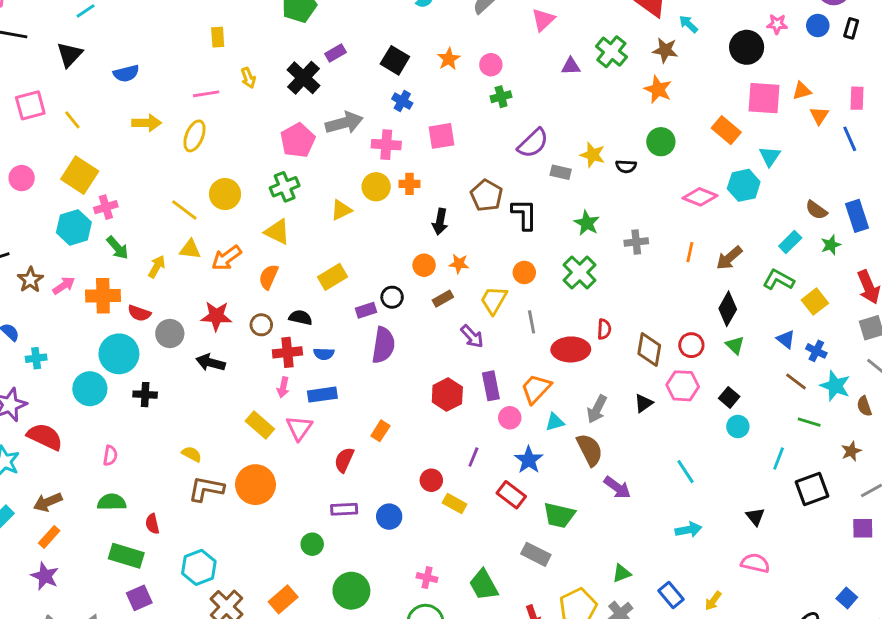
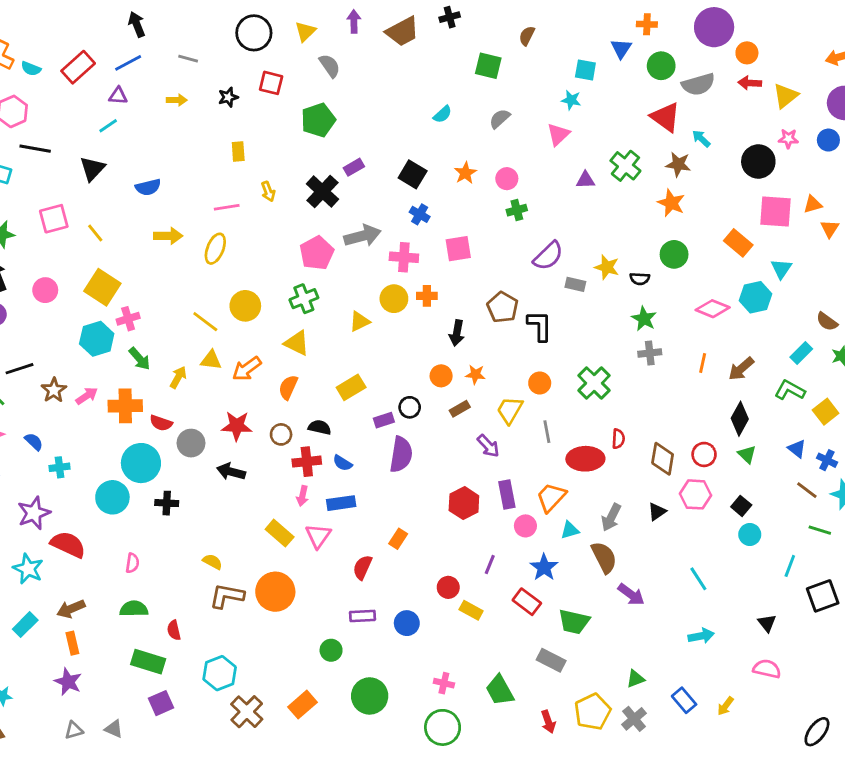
green star: (587, 223) -> (644, 319), moved
blue semicircle: (324, 354) -> (342, 463), turned 30
orange rectangle: (49, 537) -> (72, 643), turned -55

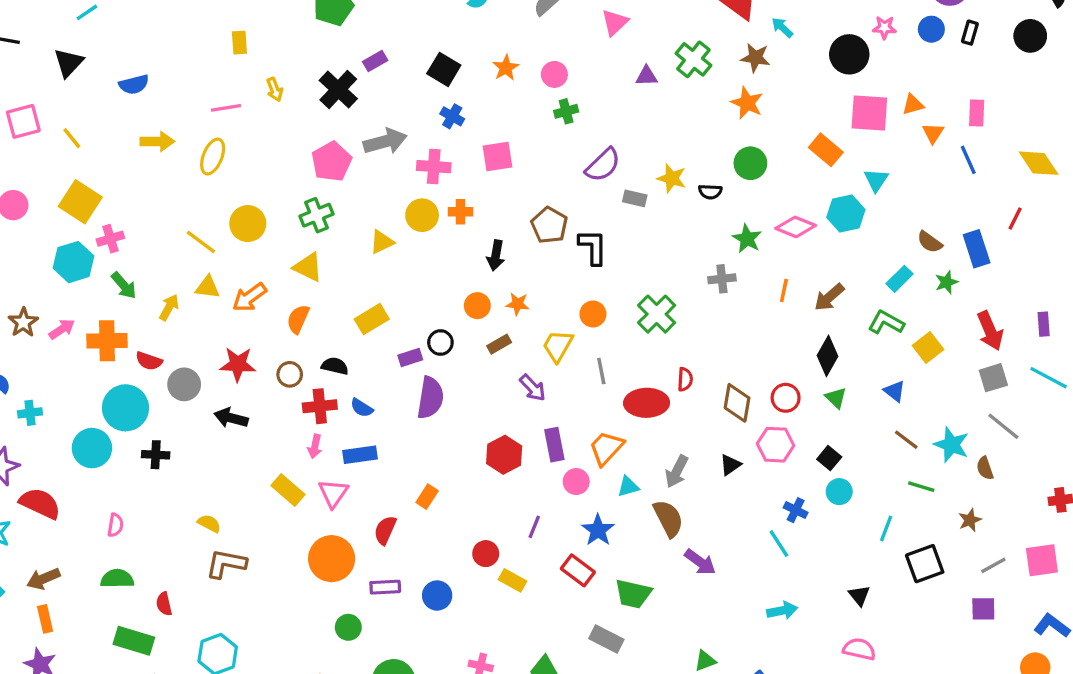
green star: (644, 319) -> (747, 239), moved
blue cross: (827, 460) -> (796, 510), moved
orange circle: (275, 592) -> (332, 559), moved

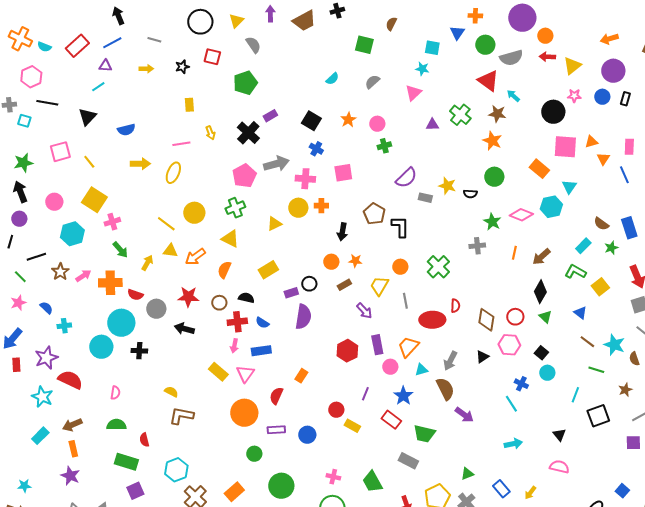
cyan hexagon: (74, 262) -> (72, 234), moved

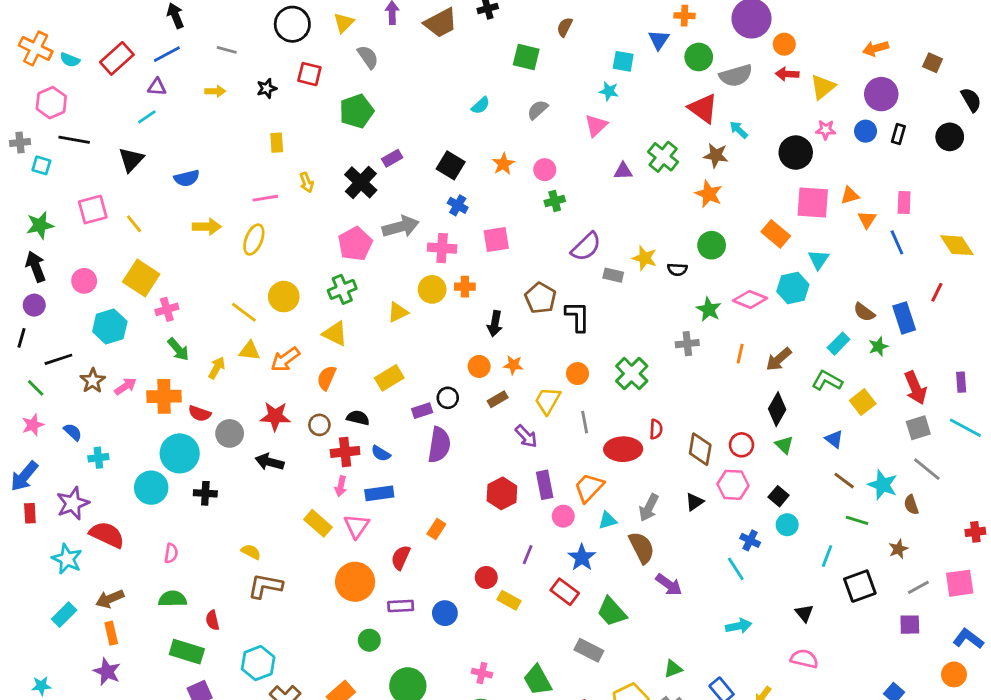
green trapezoid: (424, 434) -> (612, 612), turned 35

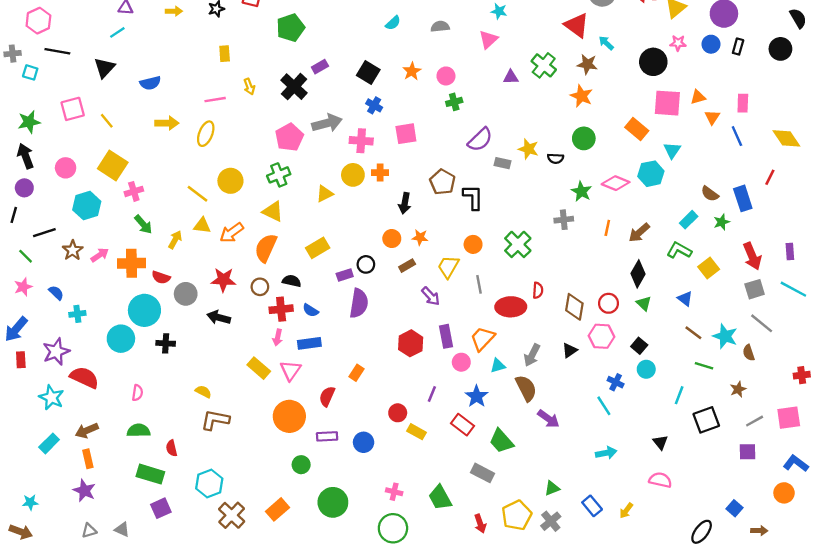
gray semicircle: (538, 110) -> (440, 27), turned 36
orange semicircle: (327, 378) -> (266, 248), size x1.4

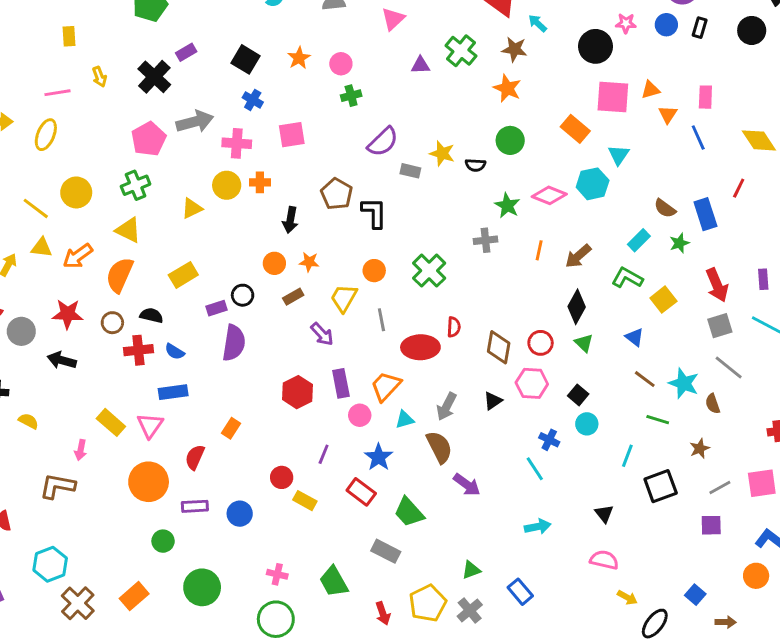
pink arrow: (278, 337) -> (81, 450), moved
yellow semicircle: (203, 392) -> (29, 421), moved
yellow arrow: (626, 511) -> (627, 597), moved, turned -98

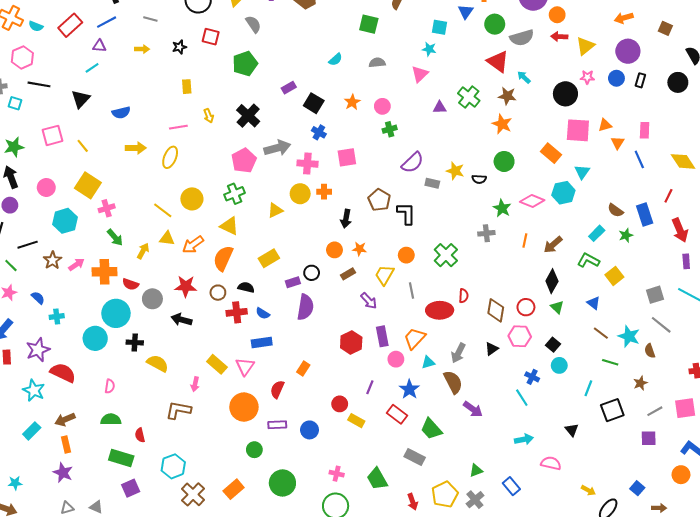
purple rectangle: (186, 52) -> (289, 88), moved
red arrow: (717, 285) -> (680, 230), moved
yellow semicircle: (29, 421) -> (158, 363), size x1.5
pink semicircle: (604, 560) -> (551, 463), moved

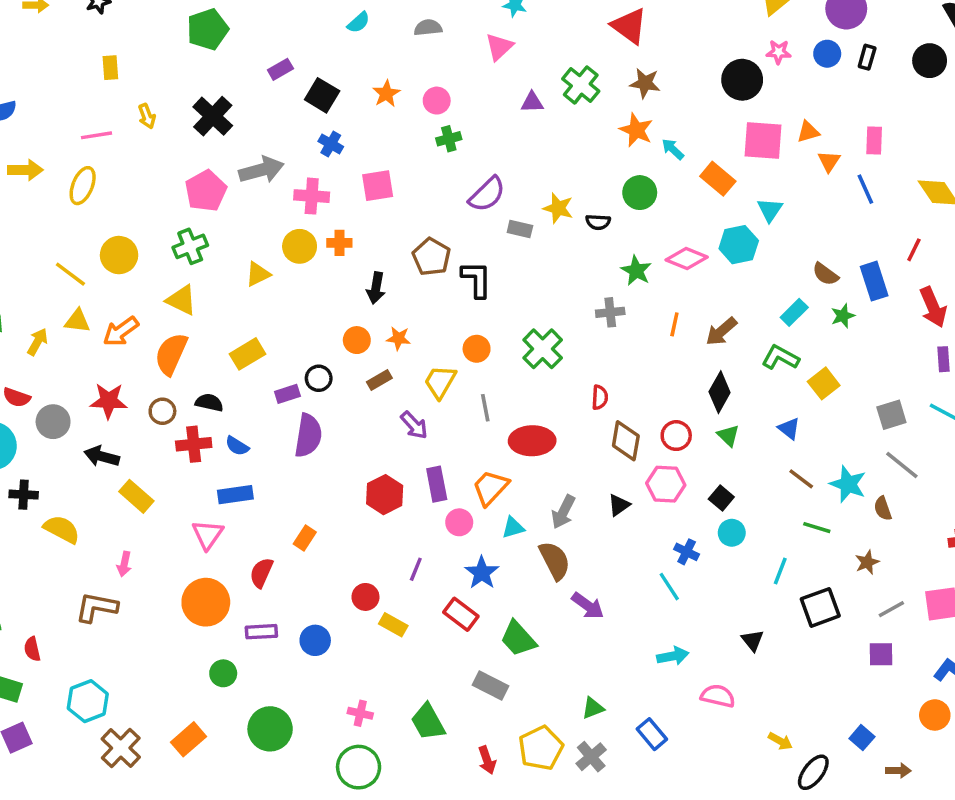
cyan arrow: (524, 77) -> (673, 149), moved
red semicircle: (464, 296) -> (600, 397), moved
yellow rectangle: (217, 364) -> (136, 496), moved

